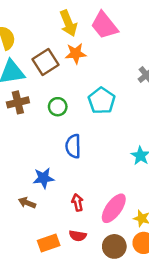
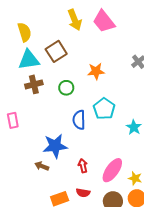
orange star: (76, 53) -> (96, 71), moved
cyan pentagon: (102, 101) -> (104, 109), moved
blue star: (44, 178) -> (55, 146), size x1.4

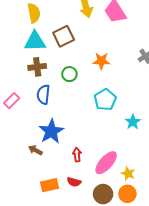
pink rectangle: (13, 120) -> (12, 101), turned 49
blue semicircle: (79, 120) -> (43, 95), moved
blue star: (55, 146) -> (51, 131), turned -30

